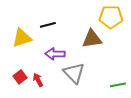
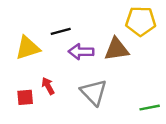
purple arrow: (55, 54) -> (81, 52), moved
red square: (20, 77) -> (25, 97), turned 32
red arrow: (38, 80) -> (48, 86), moved

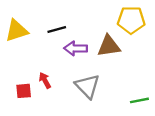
yellow triangle: (28, 48) -> (17, 31), moved

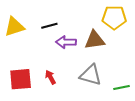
red arrow: (45, 80) -> (50, 77), moved
gray triangle: (87, 86) -> (91, 75), moved, turned -30
red square: (24, 91) -> (21, 79), size x1.6

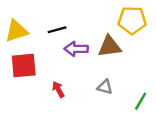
gray triangle: (91, 75) -> (105, 87), size x0.6
red square: (21, 79) -> (24, 66), moved
green line: (121, 87) -> (141, 101), turned -49

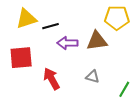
yellow triangle: (16, 31) -> (26, 19), moved
red arrow: (58, 89) -> (52, 79), size x1.5

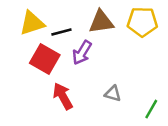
brown triangle: (97, 41) -> (101, 22), moved
purple arrow: (67, 43) -> (82, 53), turned -60
red square: (21, 58) -> (45, 59), moved, turned 35

